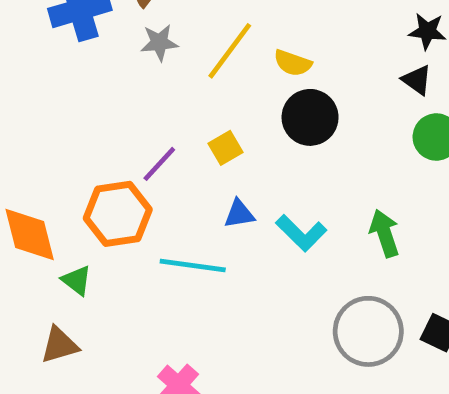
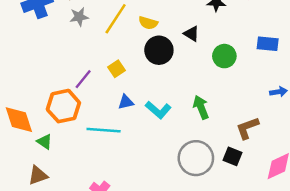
black triangle: (417, 80) -> (191, 34), moved

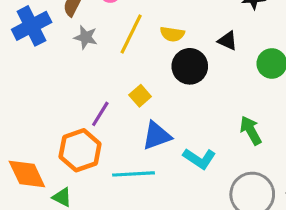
gray star: (79, 17) -> (86, 37), turned 30
blue triangle: (126, 102) -> (157, 136), size x1.5
cyan L-shape: (158, 110) -> (199, 159), moved

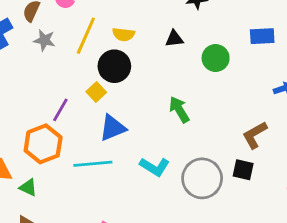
black triangle: (228, 41) -> (174, 39), turned -30
black circle: (190, 66) -> (114, 66), moved
green arrow: (251, 130) -> (179, 110), moved
cyan L-shape: (199, 159) -> (155, 167), moved

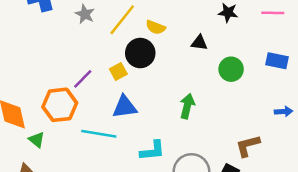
green arrow: (179, 110) -> (187, 106), turned 30
cyan L-shape: (155, 167) -> (152, 151), turned -52

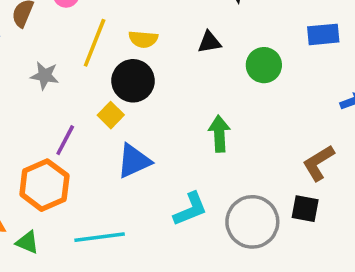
gray star: (85, 14) -> (45, 76), moved
cyan line: (99, 134) -> (100, 237), moved

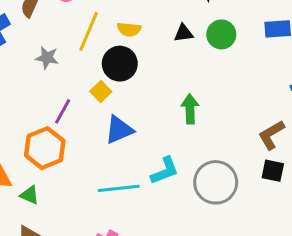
green circle: (264, 65) -> (221, 34), moved
black square: (305, 209) -> (273, 171), moved
cyan line: (100, 237) -> (119, 188), moved

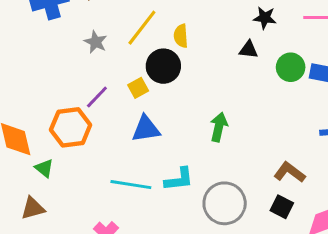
yellow semicircle: (129, 29) -> (181, 36), turned 65
black triangle: (184, 33) -> (249, 50), moved
green circle: (221, 34) -> (291, 67), moved
brown L-shape: (271, 135) -> (290, 172), turned 52

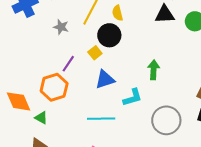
black triangle: (249, 50) -> (165, 14), size x1.5
cyan L-shape: (179, 179) -> (132, 98), moved

